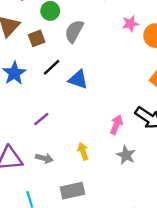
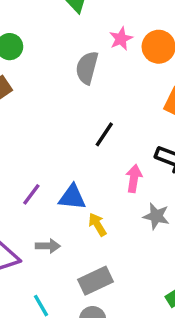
gray semicircle: (74, 31) -> (87, 68), moved
black line: (52, 67) -> (104, 134), moved
blue triangle: (78, 79) -> (72, 197), moved

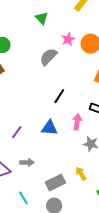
gray semicircle: (87, 68) -> (48, 57), turned 30
blue triangle: (72, 197) -> (50, 128), moved
yellow arrow: (97, 225) -> (81, 174), moved

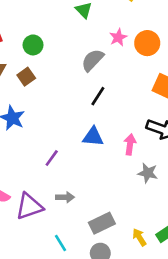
black line: (59, 96) -> (98, 96), moved
blue triangle: (50, 128) -> (93, 137), moved
yellow arrow: (81, 174) -> (139, 237), moved

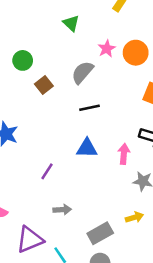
brown square: (26, 77) -> (44, 85), moved
black line: (98, 96) -> (89, 108), turned 48
purple triangle: (29, 206) -> (30, 240), moved
yellow arrow: (139, 237) -> (134, 217), moved, turned 108

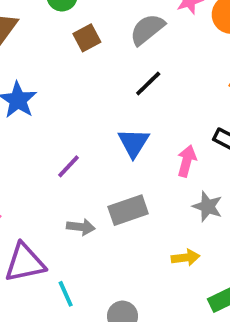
black line: (89, 108) -> (148, 84), turned -42
blue triangle: (87, 148) -> (134, 143), turned 50
gray rectangle: (100, 233) -> (128, 210), moved

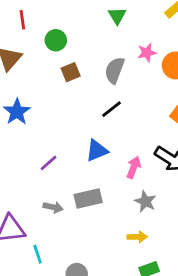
gray semicircle: (147, 29) -> (115, 70), turned -36
blue triangle: (134, 143) -> (97, 151), turned 30
yellow arrow: (185, 258) -> (137, 237), moved

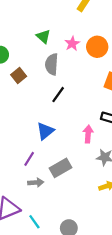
green triangle: (117, 16) -> (43, 36), moved
blue triangle: (97, 151) -> (45, 131), moved
purple line: (49, 163) -> (29, 159), moved

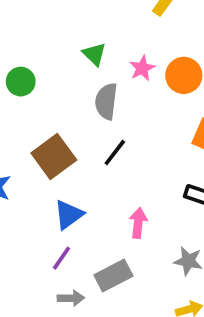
brown square: (19, 76) -> (54, 157), moved, size x1.6
blue triangle: (45, 131) -> (69, 215), moved
pink arrow: (88, 134) -> (138, 223), moved

